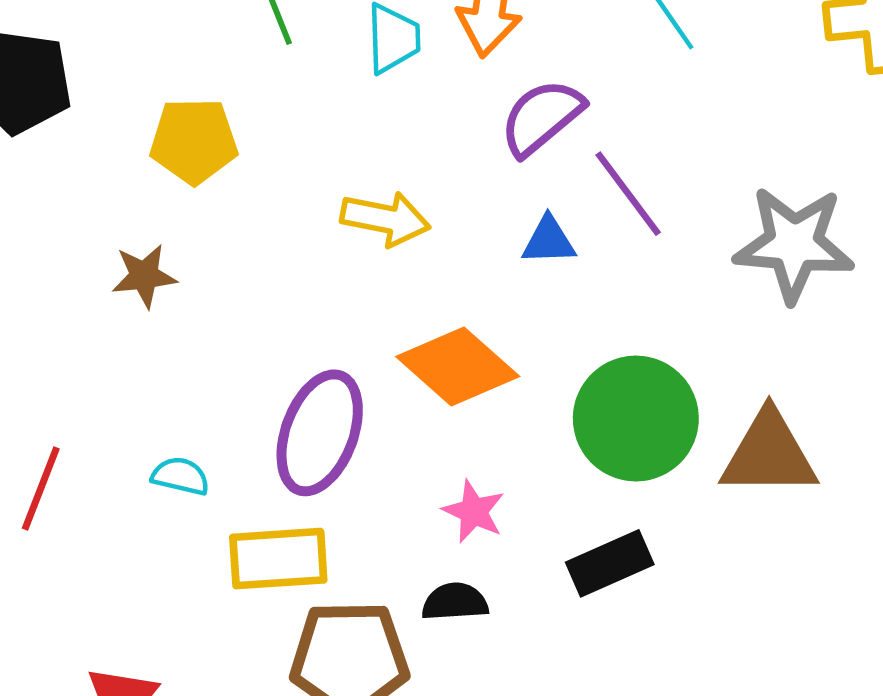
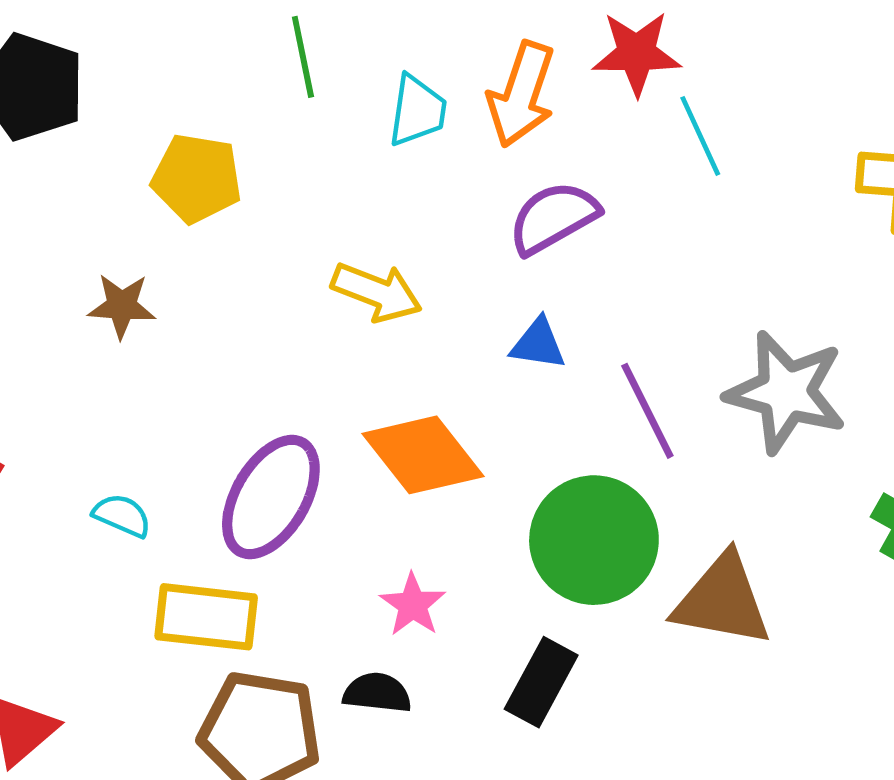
purple line: (628, 194) -> (647, 411), moved
black rectangle: (610, 563) -> (541, 682), turned -48

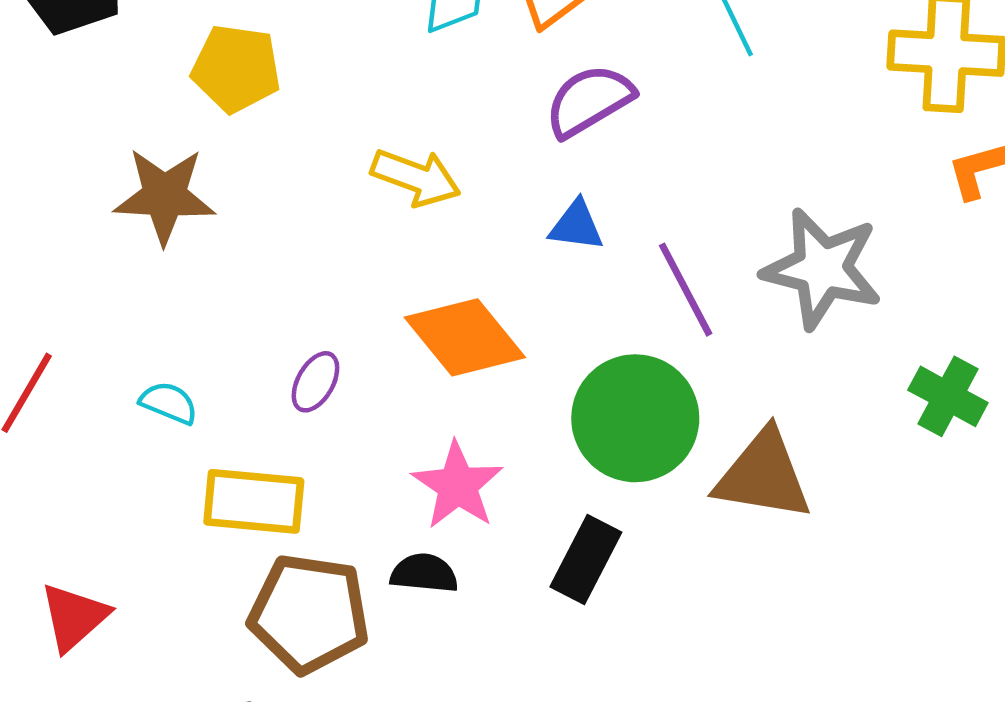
brown star: (122, 306) -> (165, 196), size x1.5
purple ellipse: (271, 497) -> (315, 382), size x0.5
pink star: (413, 605) -> (457, 486), size x1.4

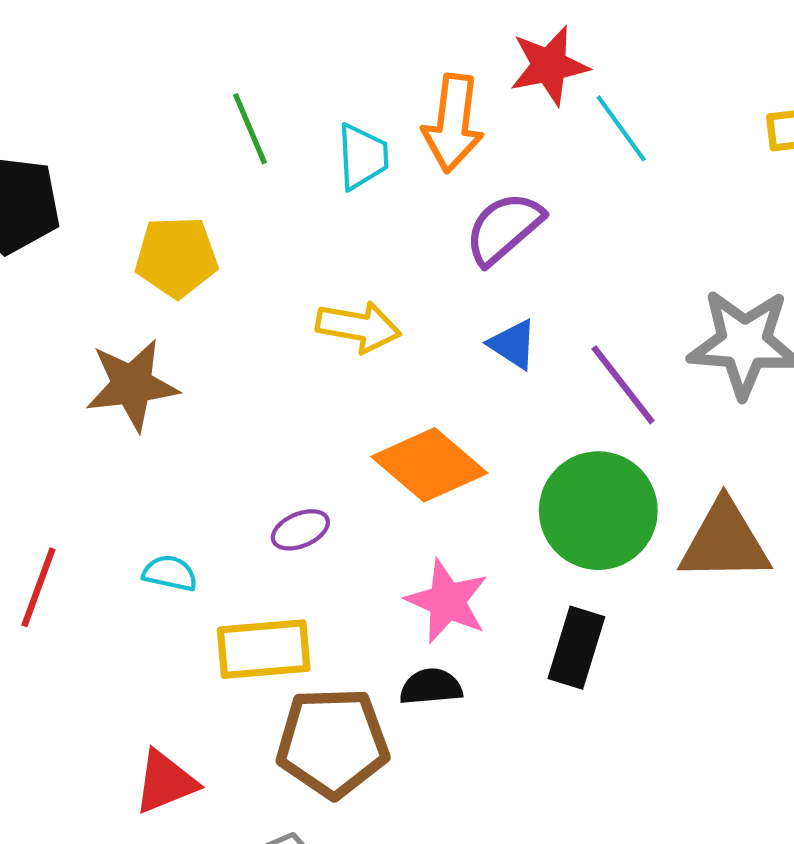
blue triangle: (576, 226) -> (513, 344), turned 36
purple ellipse: (315, 382) -> (300, 530), turned 48
red triangle: (74, 617) -> (165, 782), moved, turned 30

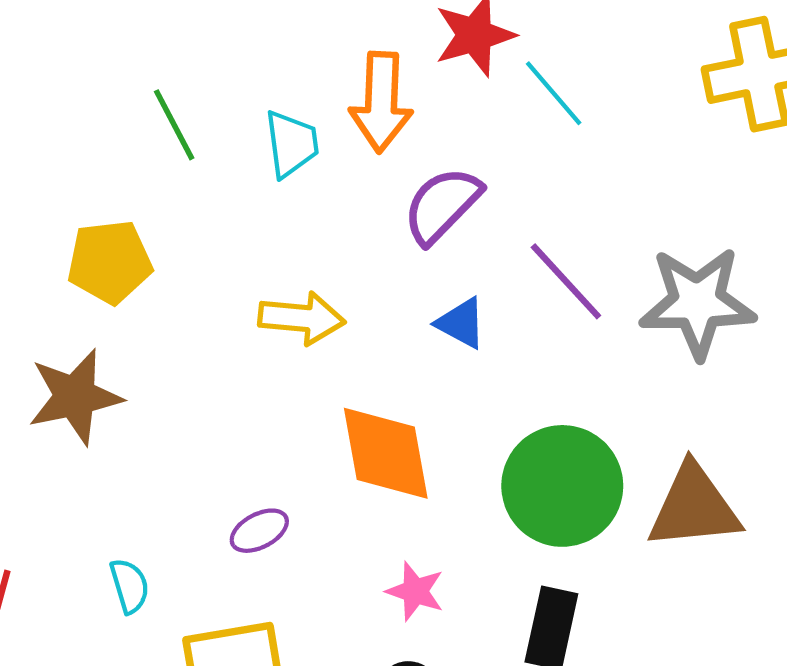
purple line: (623, 385) -> (566, 281), moved
orange diamond: (429, 465) -> (386, 453), turned 44
cyan semicircle: (170, 573) -> (129, 586), turned 66
pink star: (447, 601) -> (415, 591), size x0.7

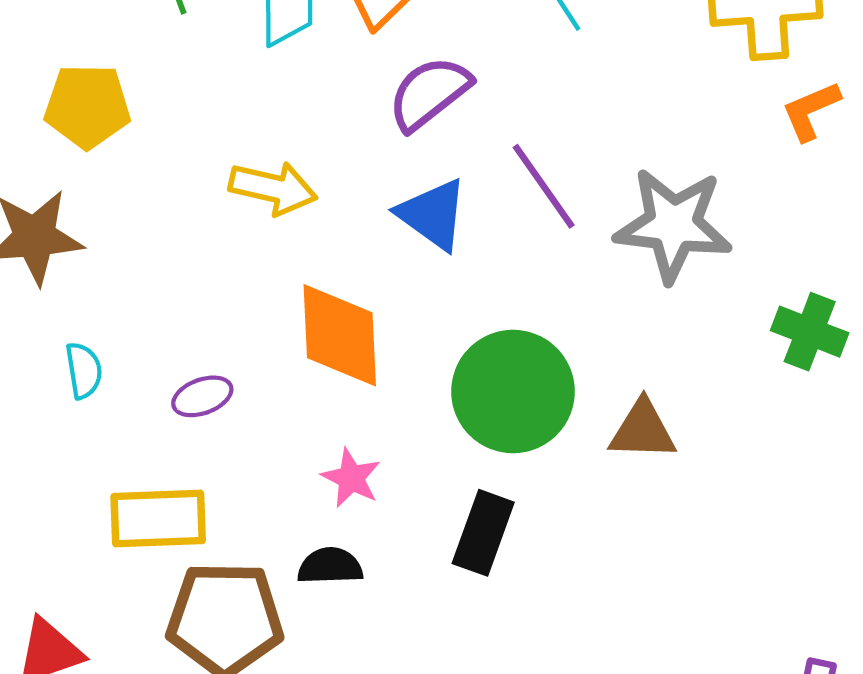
blue triangle: (461, 323) -> (433, 214), size x1.4
brown triangle: (694, 507) -> (643, 430), size x0.7
cyan semicircle: (129, 586) -> (84, 370), moved

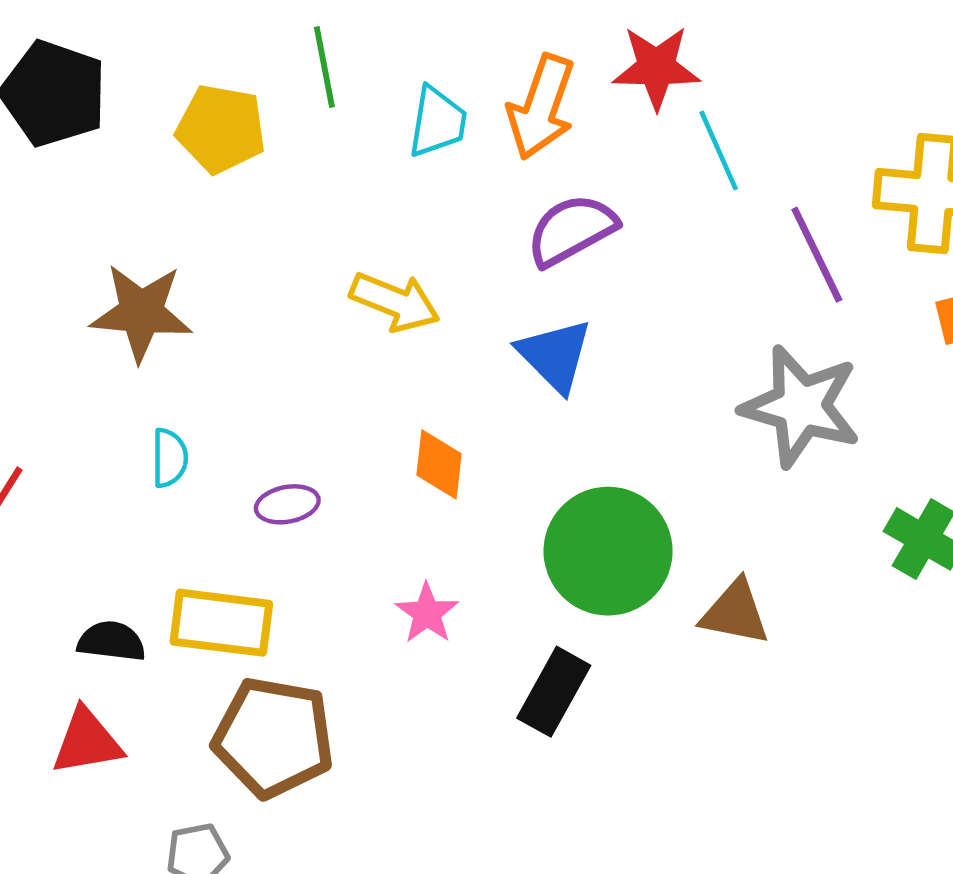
yellow pentagon: (87, 106) -> (221, 129), moved
purple line: (544, 186) -> (817, 255), moved
orange diamond: (340, 335) -> (439, 464), size x0.6
black semicircle: (330, 566) -> (111, 641), moved

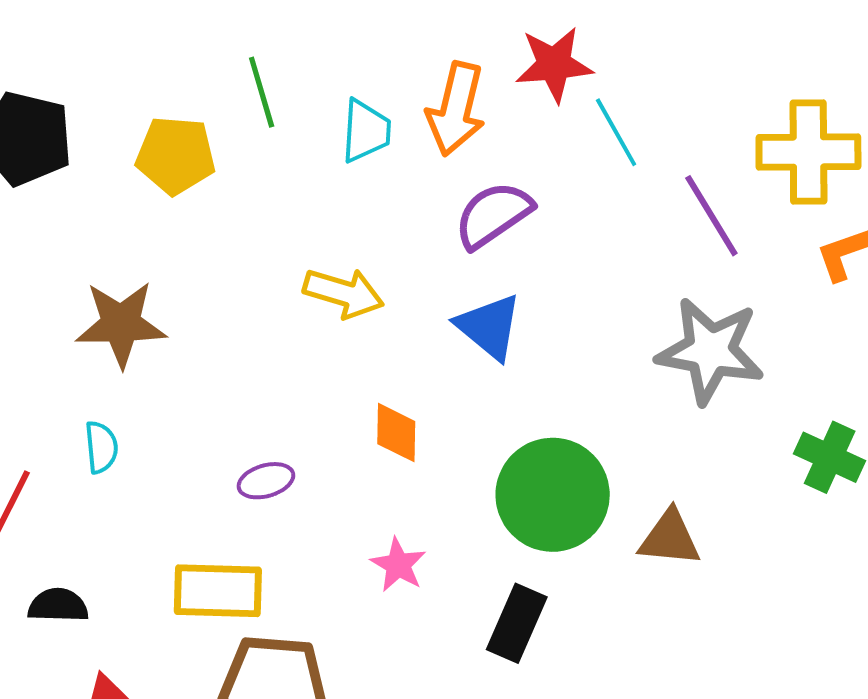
cyan semicircle: (170, 458) -> (101, 447), moved
black semicircle: (111, 641) -> (58, 605), moved

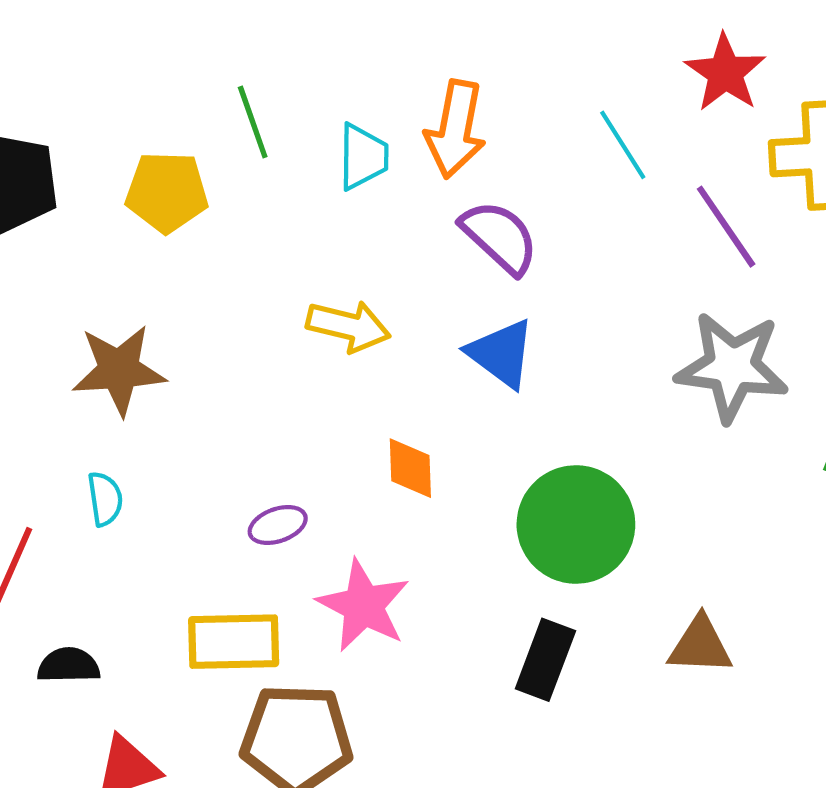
red star: (554, 64) -> (725, 73), moved, turned -30
purple semicircle: (493, 215) -> (500, 237), turned 80
brown triangle: (670, 538) -> (700, 645), moved
pink star: (398, 565) -> (363, 606), moved, size x1.6

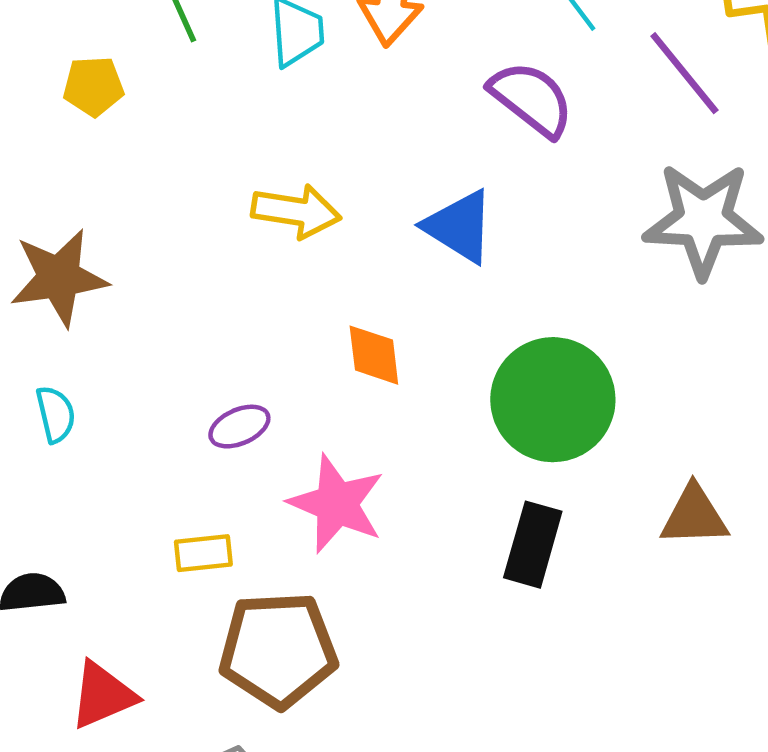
yellow pentagon: (167, 192) -> (93, 86), size x0.7
purple semicircle: (500, 237) -> (532, 99), moved
yellow rectangle: (234, 642) -> (203, 553), size x0.6

